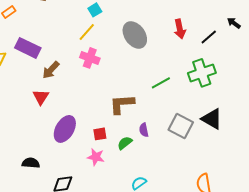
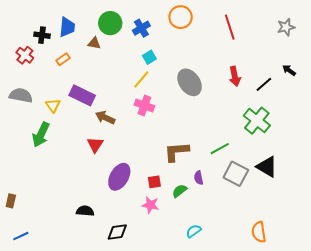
brown arrow: (51, 70) -> (105, 118), turned 72
green cross: (202, 73) -> (257, 121), turned -32
green line: (161, 83) -> (220, 149), moved

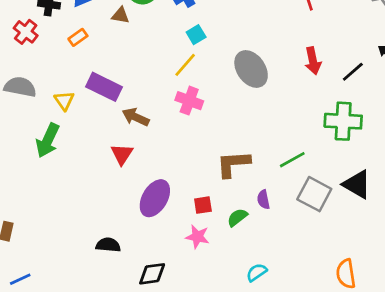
green cross: (257, 121) -> (343, 121), turned -36

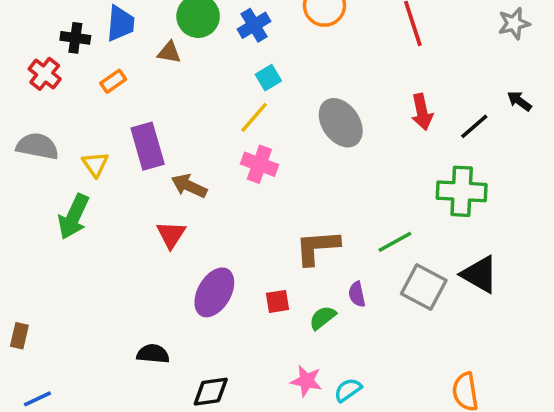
purple rectangle: (104, 87) -> (148, 146), turned 48
pink star: (197, 237) -> (306, 381), moved

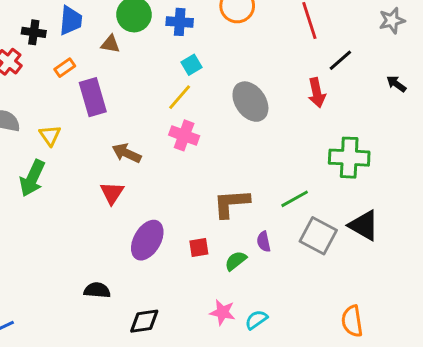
blue cross: (254, 25) -> (180, 22), turned 35
black line: (474, 126) -> (340, 60), moved
purple rectangle: (148, 146) -> (93, 97), moved

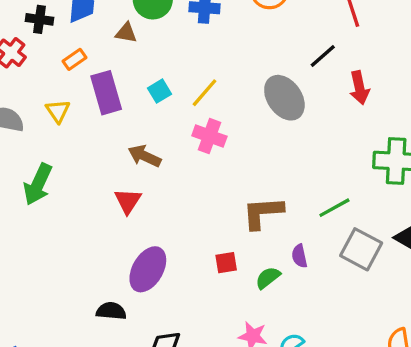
black line: (340, 60) -> (323, 56), moved
cyan square: (191, 65) -> (159, 91), moved
yellow triangle: (50, 135) -> (58, 111), moved
purple ellipse: (147, 240) -> (148, 269), moved

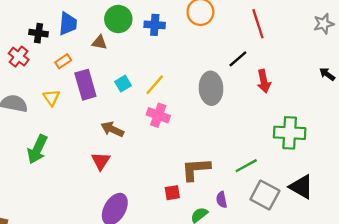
gray ellipse: (284, 98) -> (211, 88), turned 32
red square: (226, 263) -> (172, 193), moved

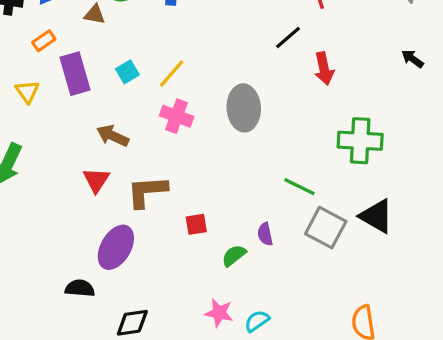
gray ellipse: (211, 88) -> (244, 108), moved
green line: (246, 166) -> (299, 187), turned 55
brown L-shape: (196, 169) -> (147, 192), moved

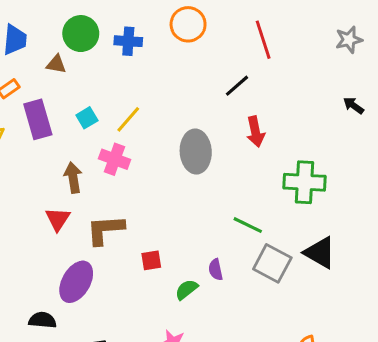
red arrow: (324, 69) -> (255, 132), moved
pink cross: (177, 116) -> (114, 159), moved
brown arrow: (113, 136) -> (73, 178), turned 56

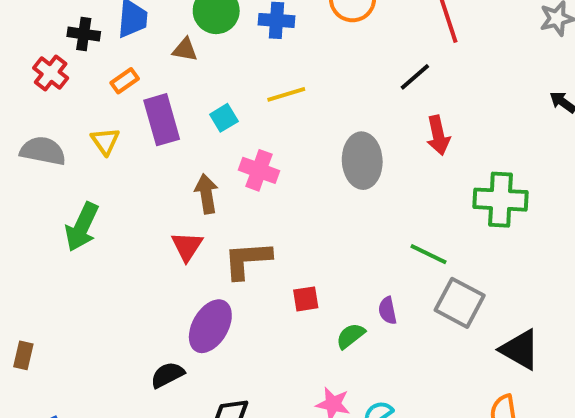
yellow line: (128, 119) -> (286, 94), moved, turned 32
black triangle: (320, 253) -> (520, 350), moved
black semicircle: (42, 320) -> (167, 375), turned -32

